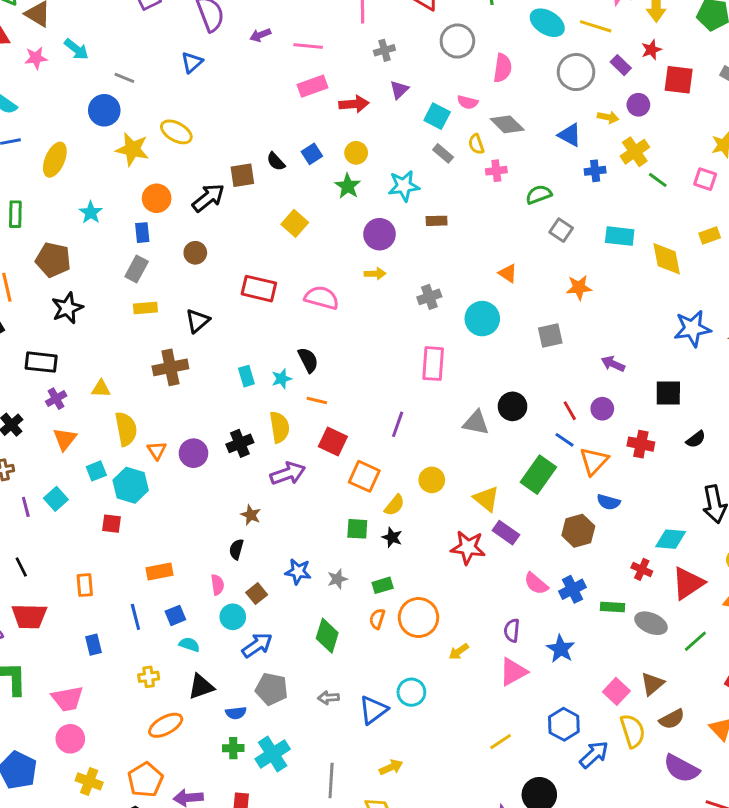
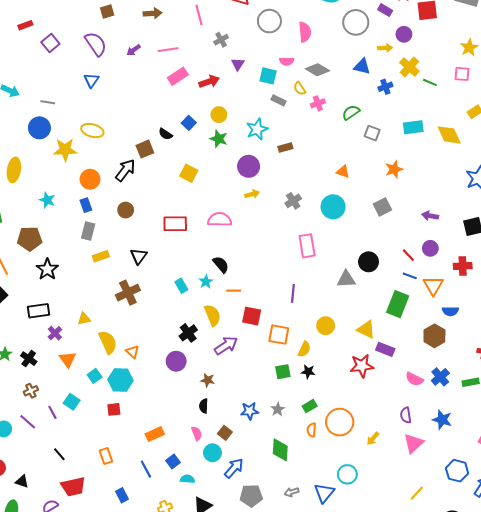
purple circle: (193, 453) -> (176, 361), moved

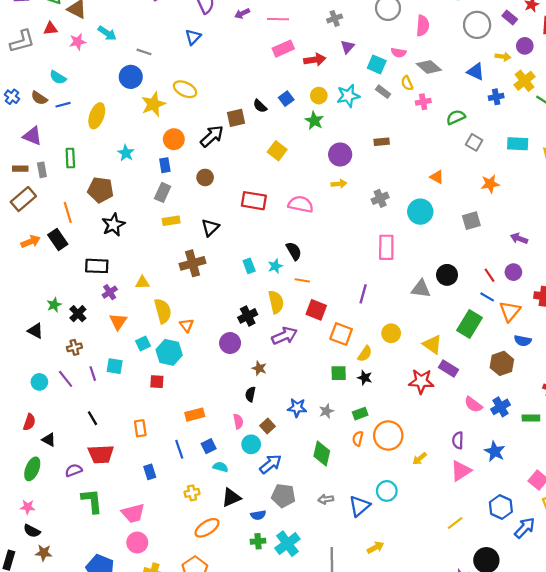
cyan star: (257, 129) -> (348, 96), moved
yellow star: (65, 150) -> (153, 104), turned -30
cyan square: (72, 402) -> (115, 366), turned -35

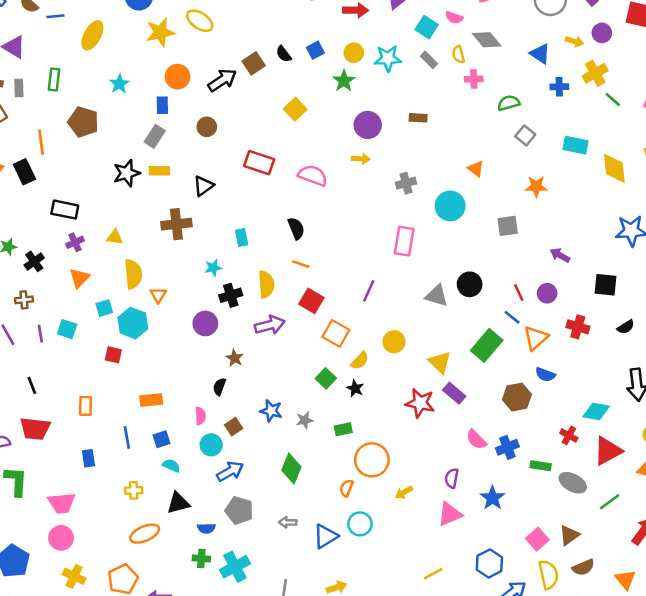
brown square: (236, 118) -> (254, 63), turned -30
black star: (113, 225) -> (127, 173), moved
cyan star: (275, 266) -> (213, 268), moved
green square: (339, 373) -> (326, 378), turned 35
orange semicircle: (358, 439) -> (346, 488), moved

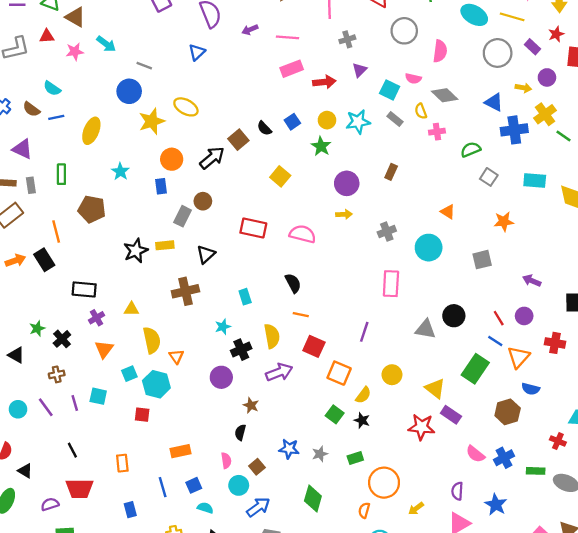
blue cross: (559, 87) -> (514, 130), size x1.6
brown rectangle: (418, 118) -> (391, 172), turned -63
gray rectangle: (155, 136) -> (183, 216), moved

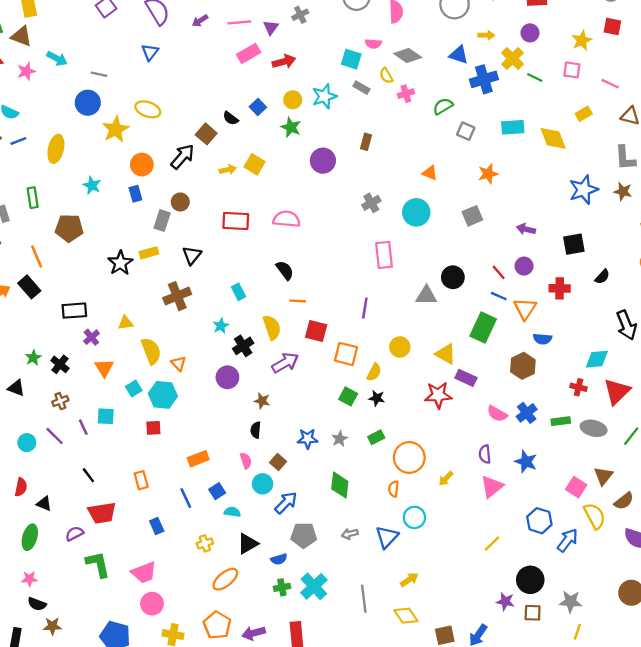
purple triangle: (360, 70) -> (271, 27), moved
purple circle: (547, 77) -> (530, 33), moved
yellow arrow: (344, 214) -> (228, 170), moved

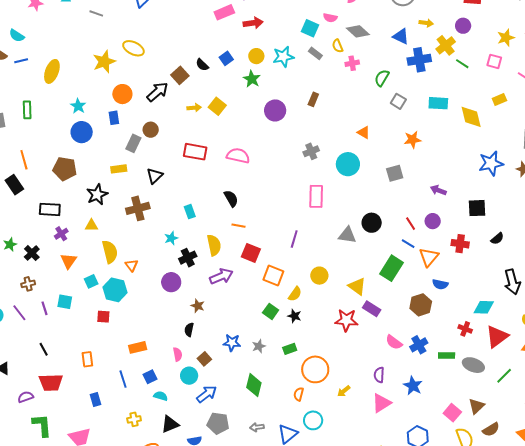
blue circle: (88, 103) -> (82, 132), moved
green semicircle: (443, 106) -> (382, 78), turned -36
brown pentagon: (69, 228) -> (65, 169), moved
black star: (120, 263) -> (97, 194), moved

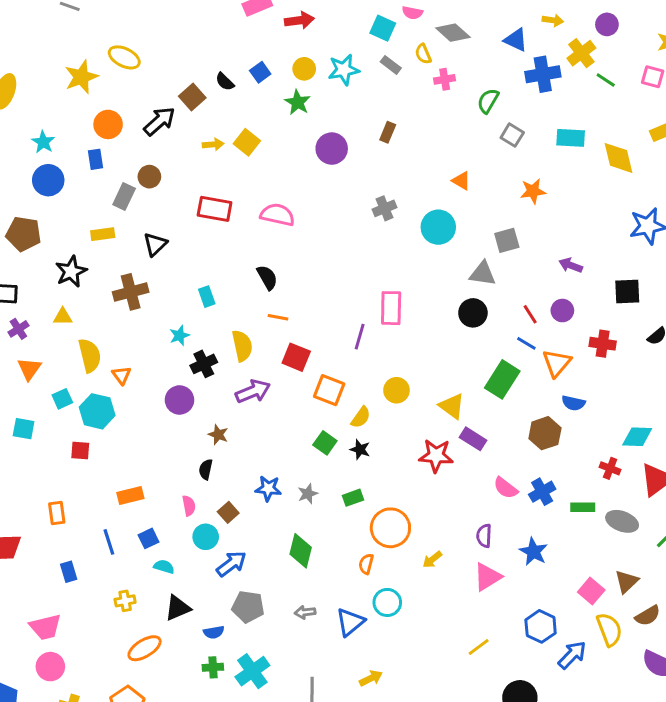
pink rectangle: (316, 196) -> (391, 308), moved
gray triangle: (347, 235) -> (483, 274), moved

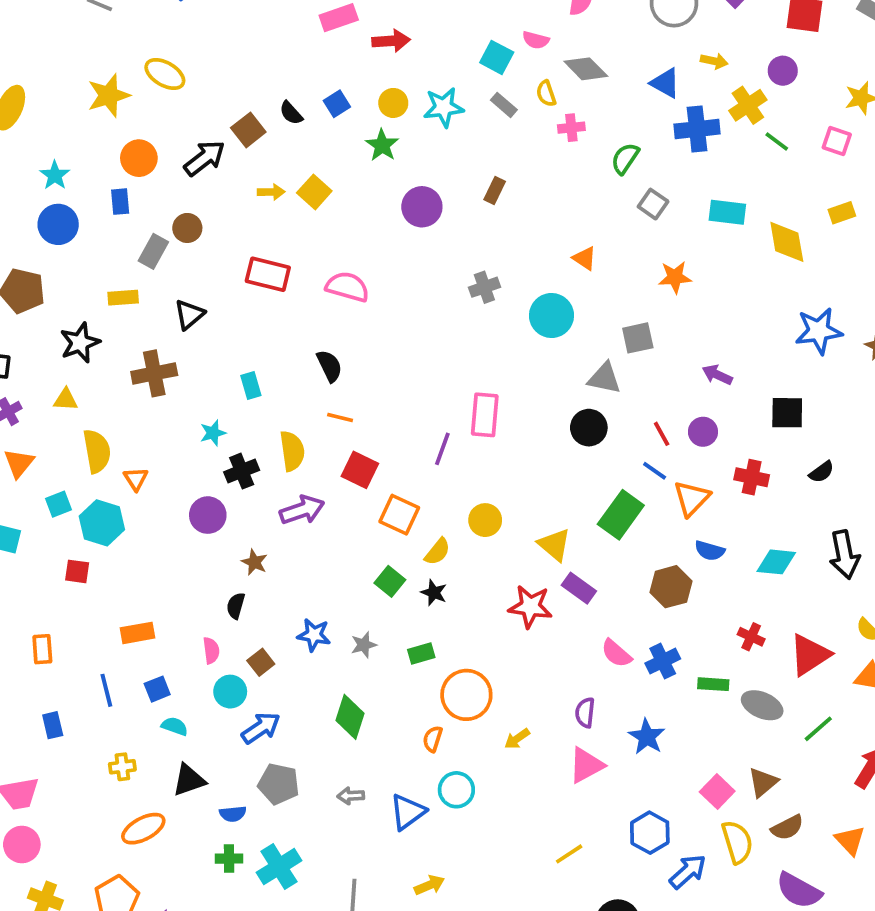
cyan diamond: (637, 437) -> (776, 562), moved

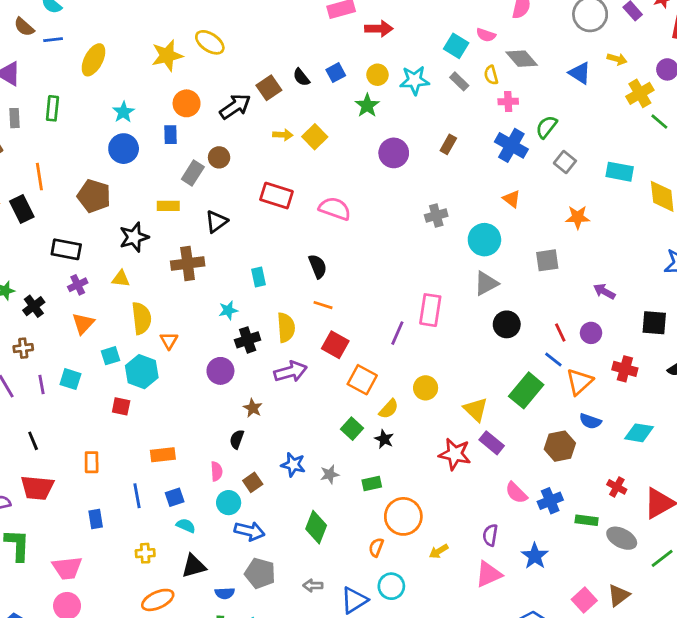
blue cross: (697, 129) -> (511, 145), moved, turned 32
gray triangle: (604, 378) -> (486, 283), moved, turned -44
blue arrow: (261, 728) -> (250, 531), turned 44

